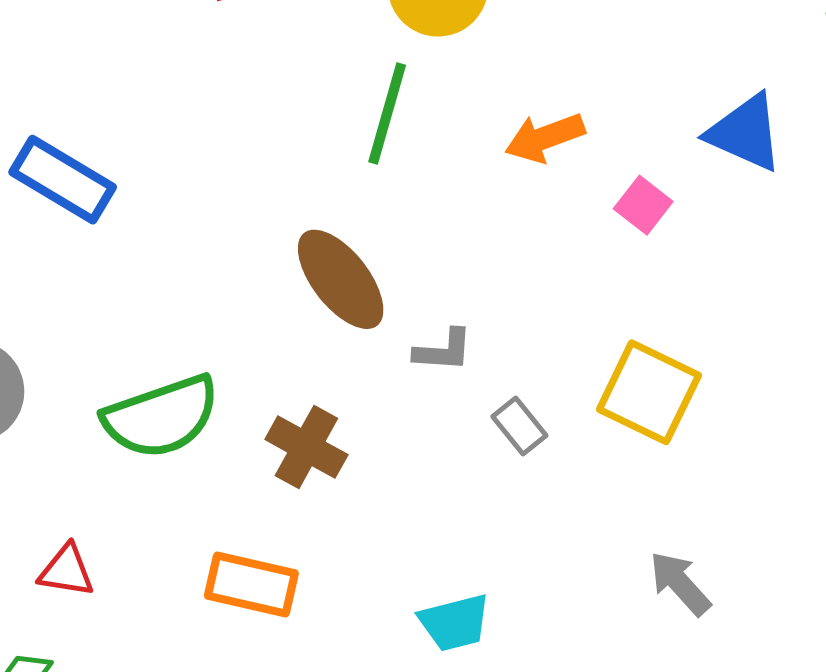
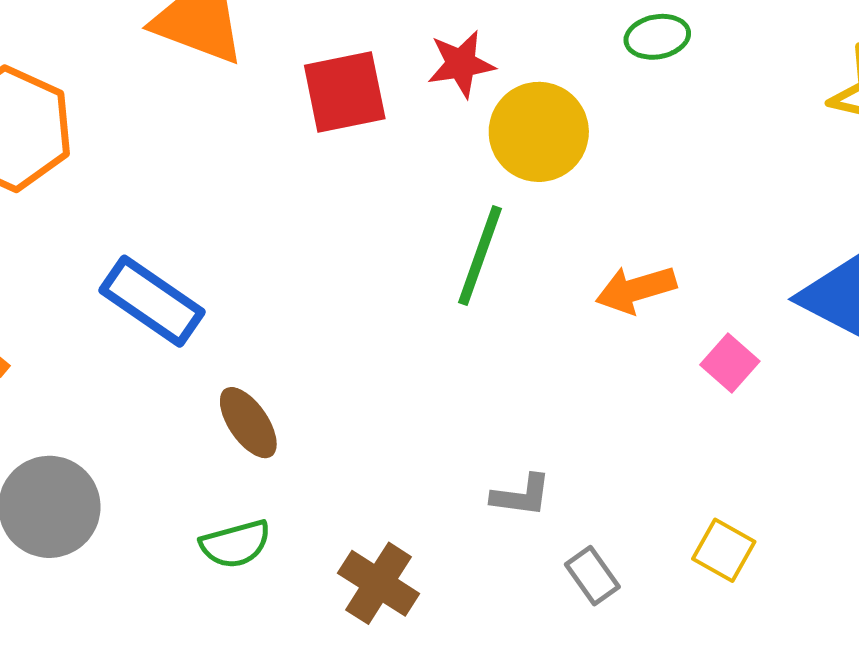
brown ellipse: (341, 279) -> (248, 423), moved, size x0.7
yellow square: (649, 392) -> (724, 550), size x0.6
green semicircle: (161, 417) -> (235, 544), size x0.6

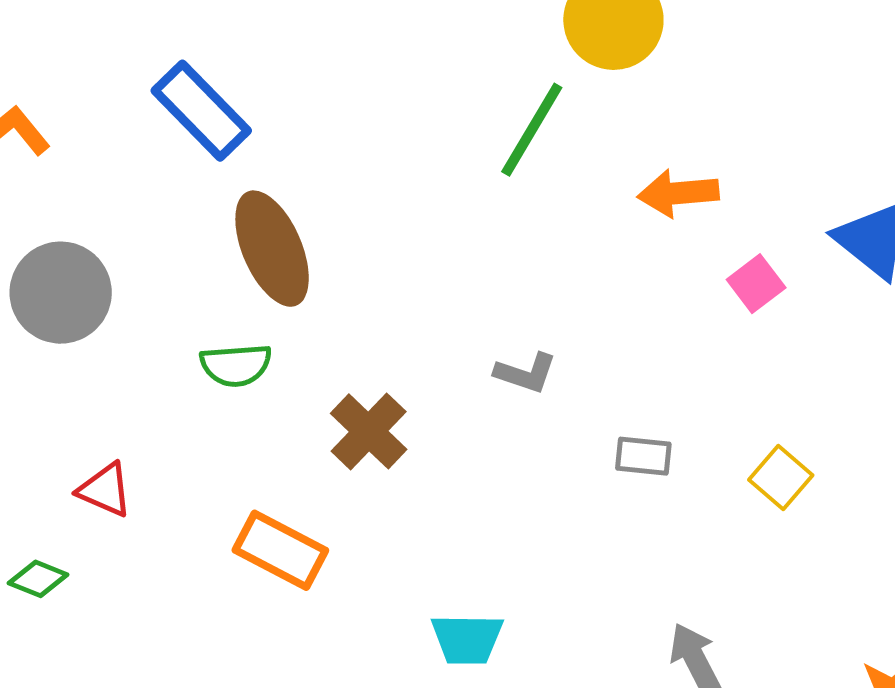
brown ellipse: (248, 423) -> (272, 249), size x1.5
yellow square: (724, 550) -> (781, 478), moved
gray rectangle: (592, 576) -> (643, 456), moved, turned -60

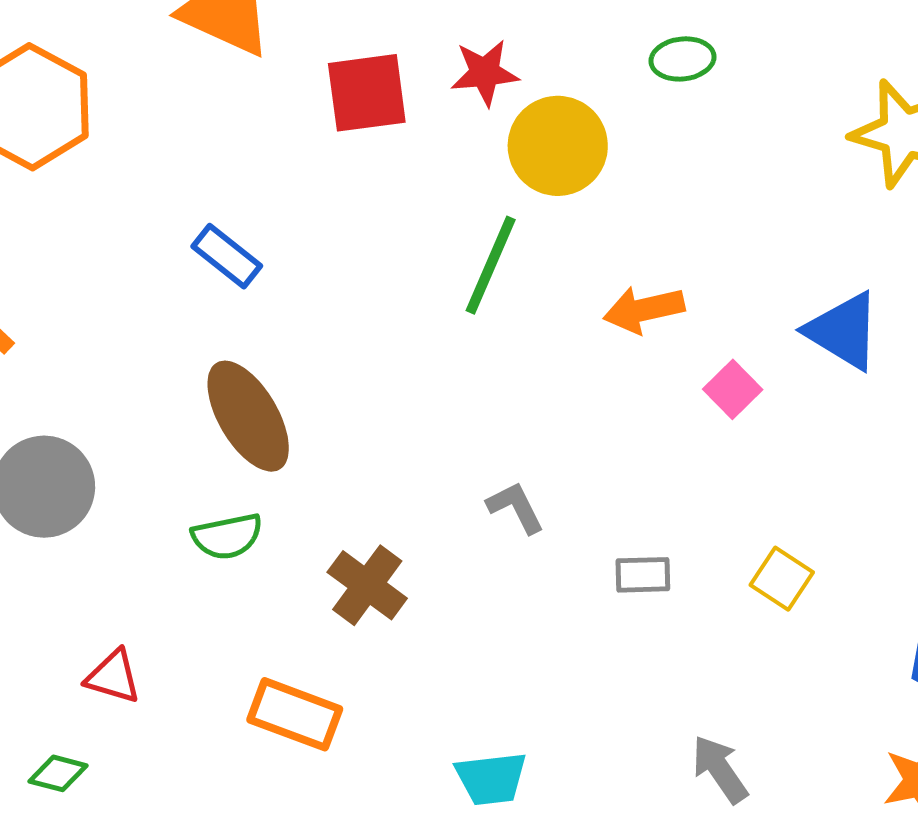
blue rectangle: (201, 111) -> (227, 256), moved, size x0.7
gray L-shape: (526, 373) -> (516, 507), turned -128

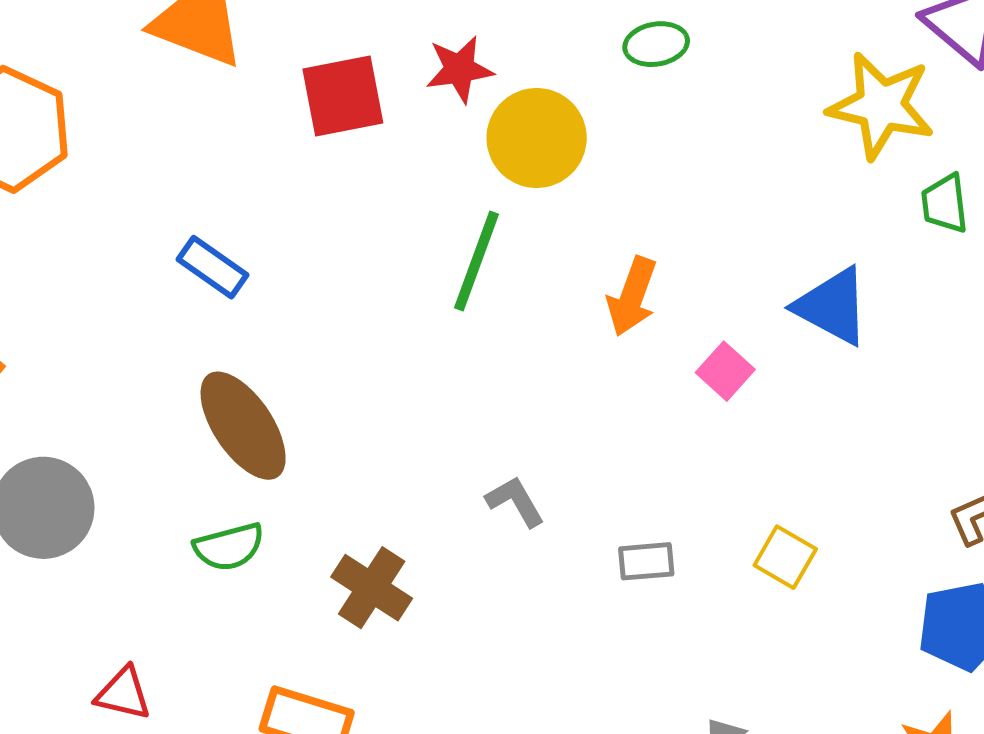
orange arrow: (644, 310) -> (632, 297), turned -54

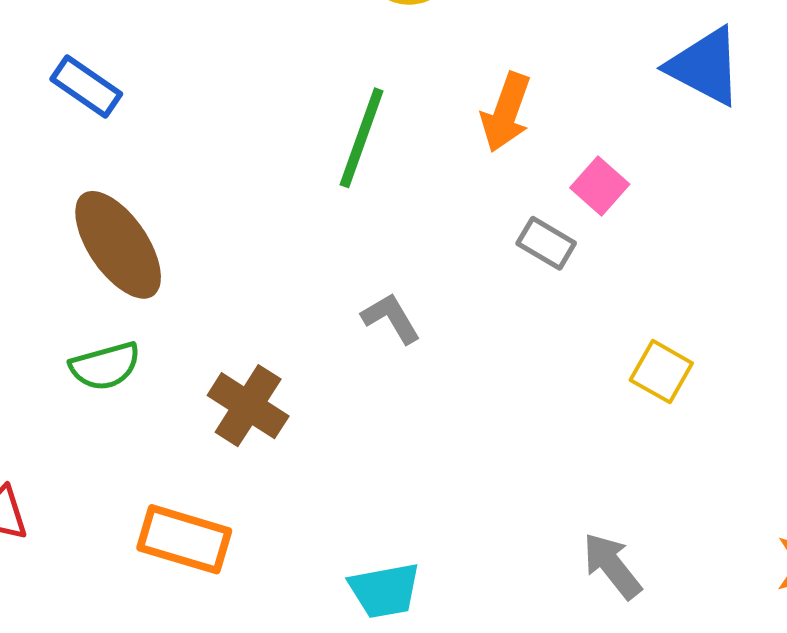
green line: (477, 261) -> (362, 138), moved
blue triangle: (832, 306) -> (705, 66), moved
gray rectangle: (646, 561) -> (546, 243), moved, turned 36

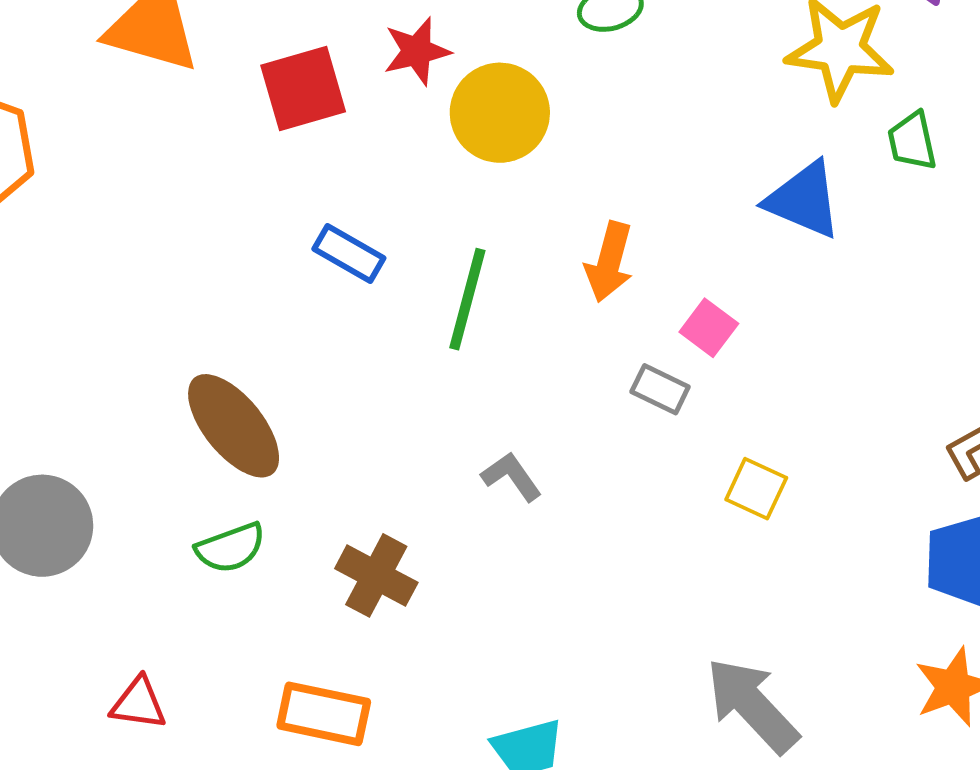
blue rectangle: (86, 87) -> (349, 254), moved
yellow square: (661, 372) -> (756, 489), moved
gray arrow: (612, 566) -> (752, 705), size x1.5

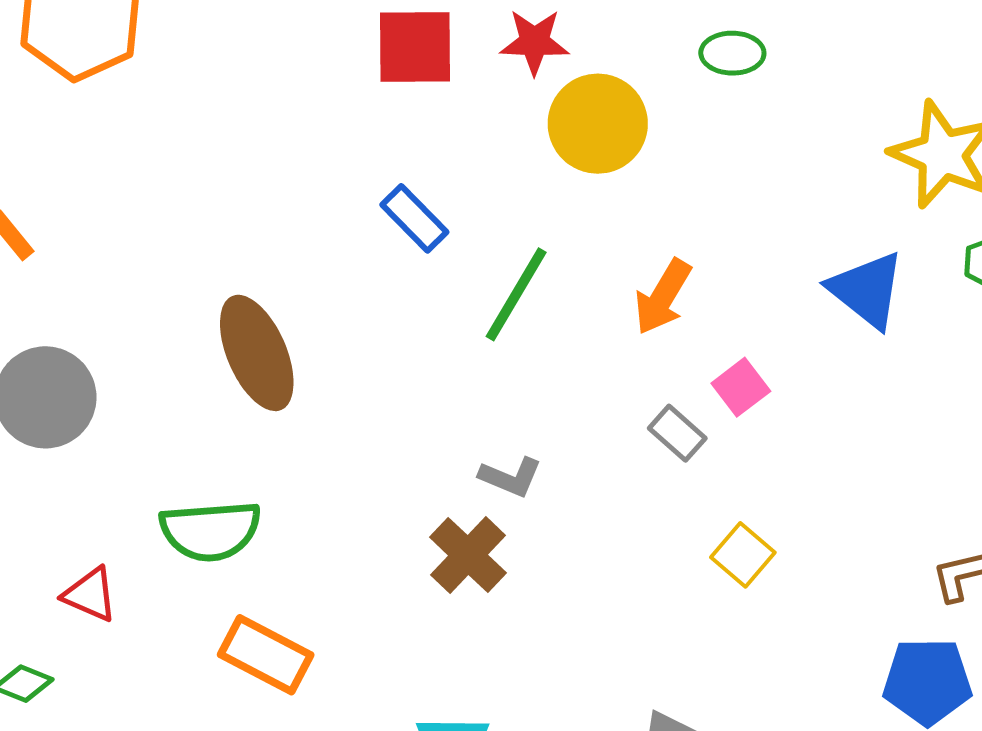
gray L-shape: (512, 477) -> (511, 477), turned 132
green semicircle: (231, 548) -> (210, 531), moved, size x1.4
brown cross: (376, 575) -> (468, 555), moved

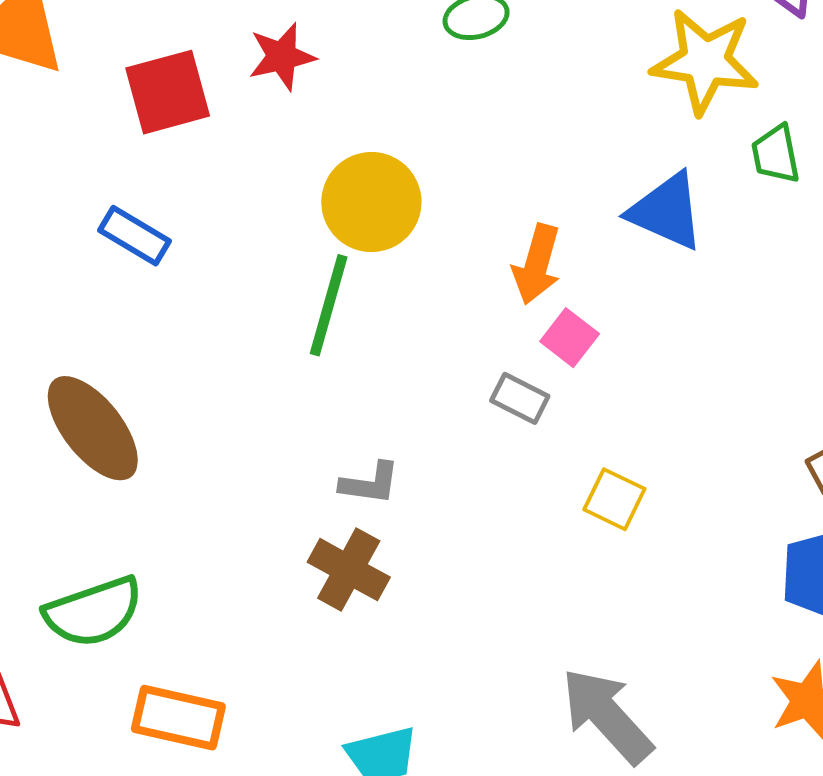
yellow circle: (598, 124) -> (371, 202), moved
blue rectangle: (414, 218) -> (134, 236), moved
orange arrow: (663, 297) -> (537, 264), moved

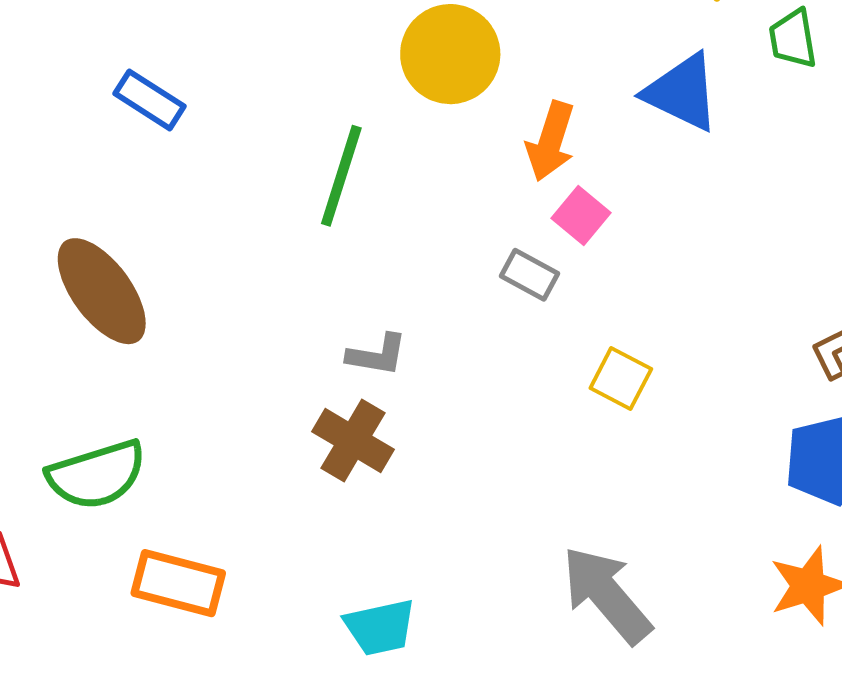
yellow circle: (371, 202) -> (450, 54), moved

